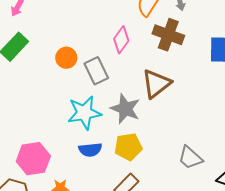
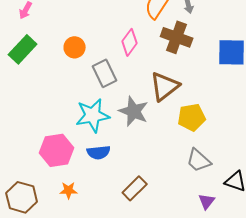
orange circle: (66, 58) -> (75, 47), moved
yellow pentagon: (128, 147) -> (192, 117), moved
pink hexagon: (33, 159) -> (57, 150), moved

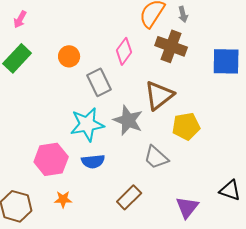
gray trapezoid: (199, 160) -> (156, 157), moved
purple triangle: (207, 201) -> (187, 207), moved, size x1.4

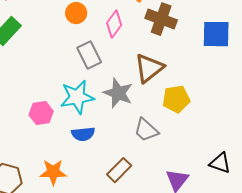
orange circle: (69, 56) -> (76, 13), moved
pink hexagon: (51, 159) -> (41, 113), moved, size x0.7
orange star: (63, 199) -> (53, 172), size x1.5

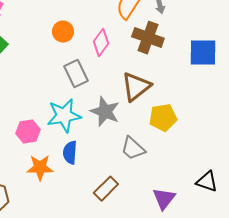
blue semicircle: (83, 134) -> (70, 153), turned 100
orange star: (53, 172) -> (40, 168), moved

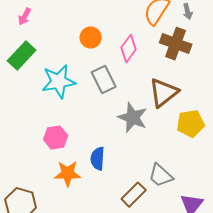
cyan star: (64, 116) -> (59, 82), moved
gray trapezoid: (133, 149) -> (161, 176), moved

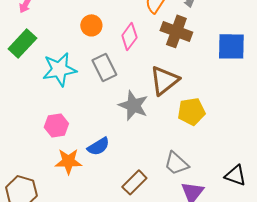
blue semicircle: (98, 159) -> (98, 146), turned -125
gray trapezoid: (161, 176) -> (176, 163), moved

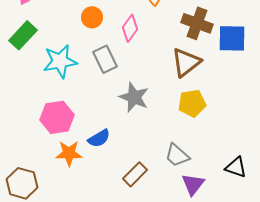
brown cross: (176, 31) -> (197, 23), moved
brown triangle: (164, 80) -> (186, 62), moved
pink hexagon: (56, 125) -> (57, 117), size x1.4

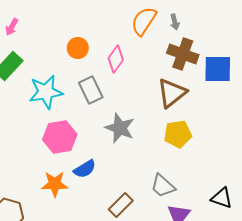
pink hexagon: (57, 117) -> (60, 137), moved

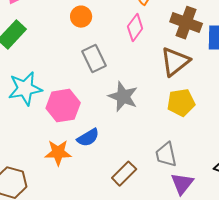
pink diamond: (116, 59) -> (135, 28), moved
cyan star: (46, 92) -> (25, 89), moved
gray trapezoid: (163, 186) -> (166, 155), turned 36

